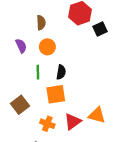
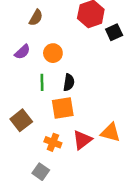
brown semicircle: (41, 23) -> (36, 18), moved, turned 32
purple semicircle: (21, 46) -> (22, 52), turned 72

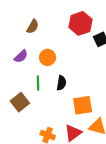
orange square: (63, 108) -> (83, 105), moved
brown square: (21, 120) -> (20, 102), moved

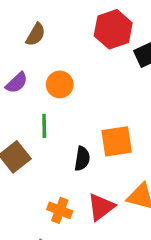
black semicircle: (61, 83) -> (82, 159), moved
orange square: (83, 105) -> (117, 141), moved

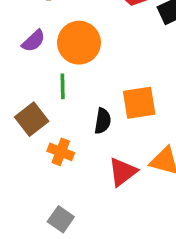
orange circle: (60, 84) -> (79, 43), size x1.5
orange cross: (60, 210) -> (61, 152), moved

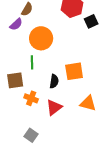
purple semicircle: (33, 41) -> (16, 24), moved
brown square: (32, 119) -> (15, 80), turned 30
red triangle: (123, 172) -> (54, 107), moved

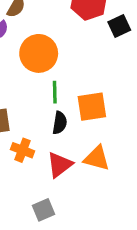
green line: (32, 62) -> (55, 92), moved
orange triangle: (88, 103) -> (97, 158), moved
gray square: (31, 135) -> (44, 210), moved, turned 32

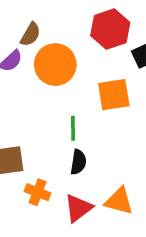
orange circle: (39, 53) -> (55, 65), moved
orange square: (92, 107) -> (114, 95), moved

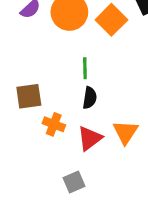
orange square: (114, 95) -> (111, 20), moved, turned -36
orange triangle: (119, 201) -> (126, 132), turned 48

